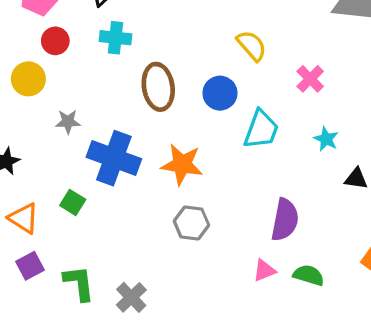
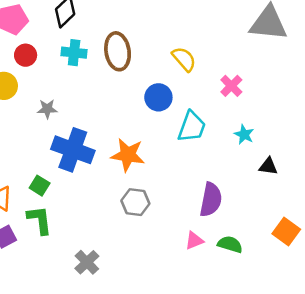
brown ellipse: (158, 87) -> (118, 51), moved
gray star: (68, 122) -> (47, 109), moved
green L-shape: (79, 283) -> (40, 220), moved

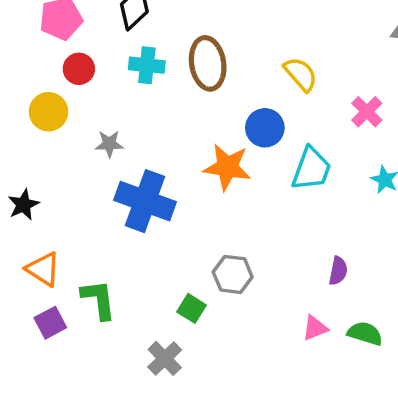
orange star: (128, 155) -> (227, 167), moved
green square: (40, 186) -> (192, 308), moved
purple semicircle: (211, 200) -> (338, 271), size x0.6

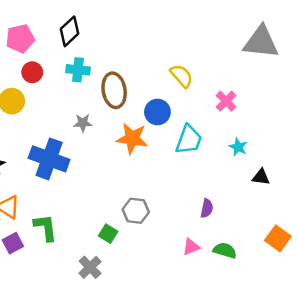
brown ellipse: (208, 63) -> (114, 90), moved
gray star: (109, 144) -> (83, 123), moved
blue cross: (145, 201) -> (49, 159), moved

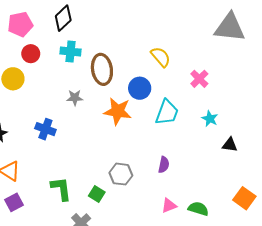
blue cross: (49, 159) -> (45, 129), size x0.6
purple semicircle: (207, 208) -> (164, 165), moved
green L-shape: (45, 228) -> (61, 189), moved

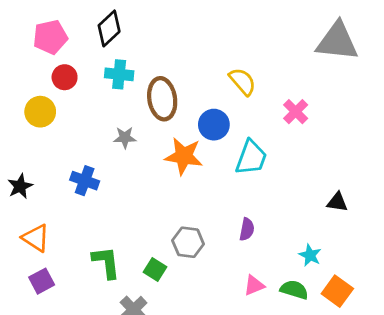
cyan star: (210, 119) -> (310, 255), moved
orange square: (244, 198) -> (337, 291), moved

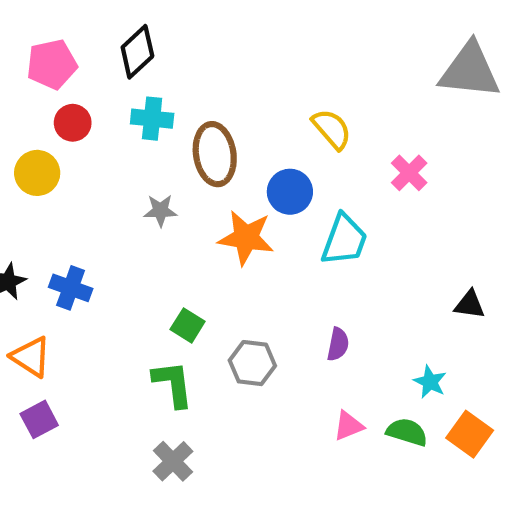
blue cross: (85, 181) -> (71, 288), moved
green L-shape: (106, 262) -> (173, 384), moved
green square: (155, 270) -> (188, 325), moved

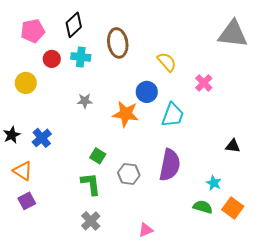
red circle: (73, 123) -> (52, 59), moved
brown ellipse: (215, 154) -> (118, 43), moved
blue cross: (71, 288) -> (42, 138), turned 30
purple semicircle: (338, 344) -> (170, 165), size x2.0
pink triangle: (348, 426) -> (146, 230), moved

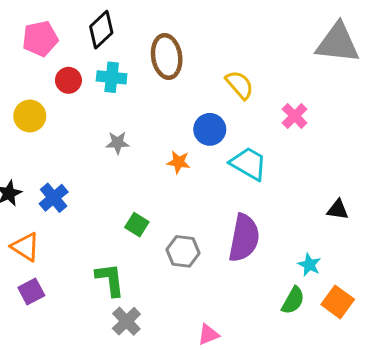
orange star: (126, 114) -> (179, 162), size x0.6
cyan trapezoid: (173, 115) -> (248, 164), turned -80
green L-shape: (91, 184) -> (110, 280), moved
green semicircle: (203, 207) -> (293, 300), turned 102

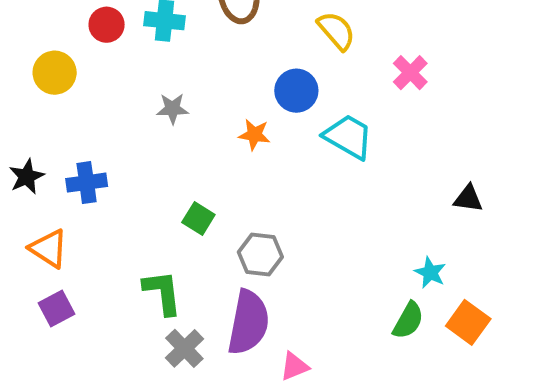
blue cross: (54, 198) -> (87, 183), turned 32
purple semicircle: (244, 238) -> (248, 322), moved

